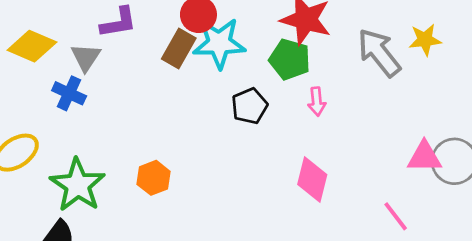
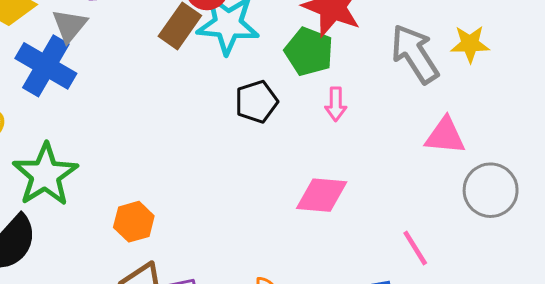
blue cross: (69, 93) -> (46, 66), size x1.5
pink triangle: (424, 157) -> (445, 136), moved
orange hexagon: (154, 178) -> (134, 222), moved
pink diamond: (312, 179) -> (322, 195), turned 75

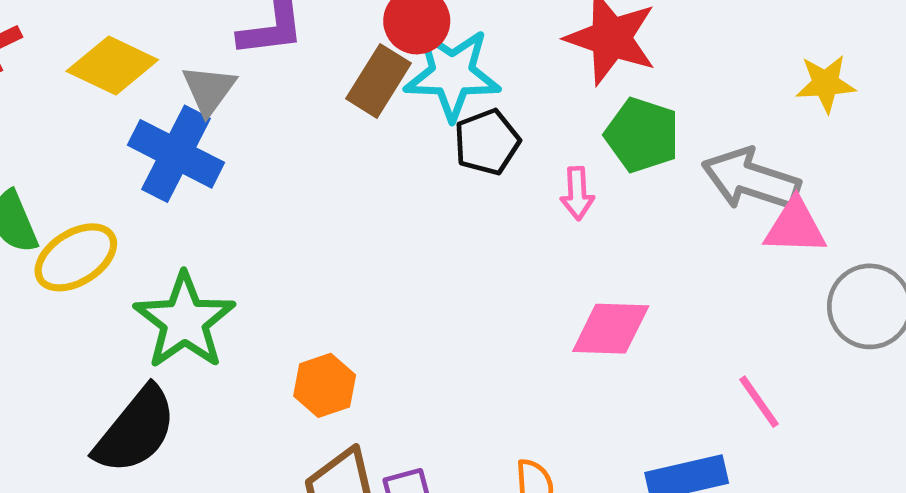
green pentagon: (309, 52) -> (642, 135), moved
gray arrow: (415, 54) -> (751, 179), moved, turned -36
black pentagon: (256, 102) -> (487, 142), moved
pink arrow: (336, 104) -> (577, 193), moved

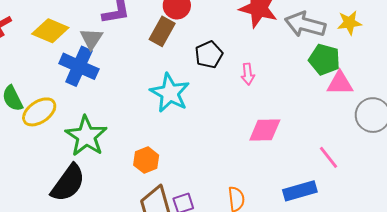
cyan star: (452, 74) -> (170, 93), moved, turned 30
green pentagon: (642, 135) -> (324, 60), moved
gray arrow: (751, 179) -> (305, 24), moved

